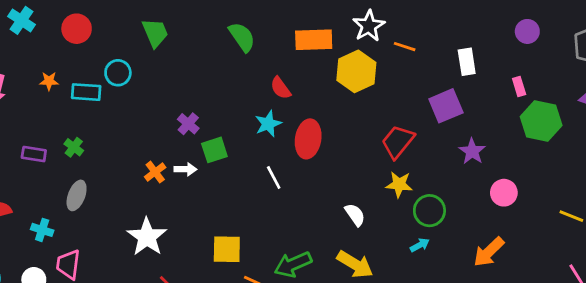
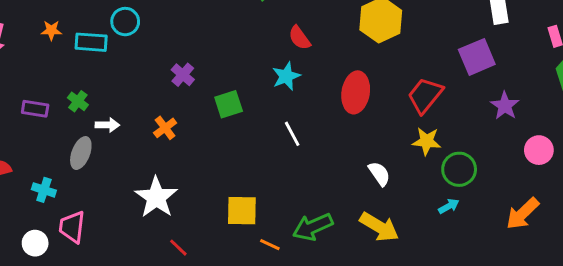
purple cross: (188, 124) -> (183, 75), moved
red ellipse: (308, 139) -> (356, 92), moved
white arrow: (185, 169) -> (107, 125), moved

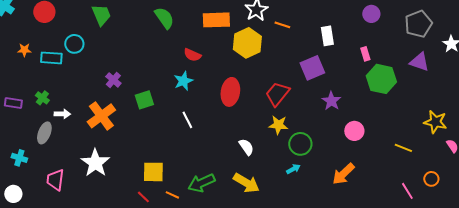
red semicircle: (300, 38) -> (192, 55), turned -30
orange cross: (165, 128) -> (101, 116), size x1.8
pink trapezoid: (72, 227) -> (55, 180), moved
red line: (178, 248) -> (143, 197), moved

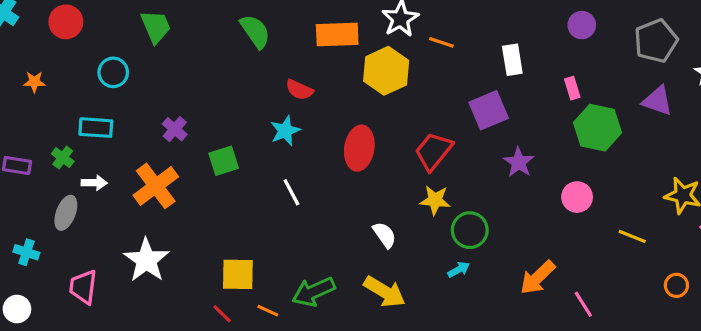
cyan rectangle: (51, 58) -> (96, 128), moved
pink circle: (354, 131) -> (577, 197), moved
pink line: (407, 191) -> (583, 304), moved

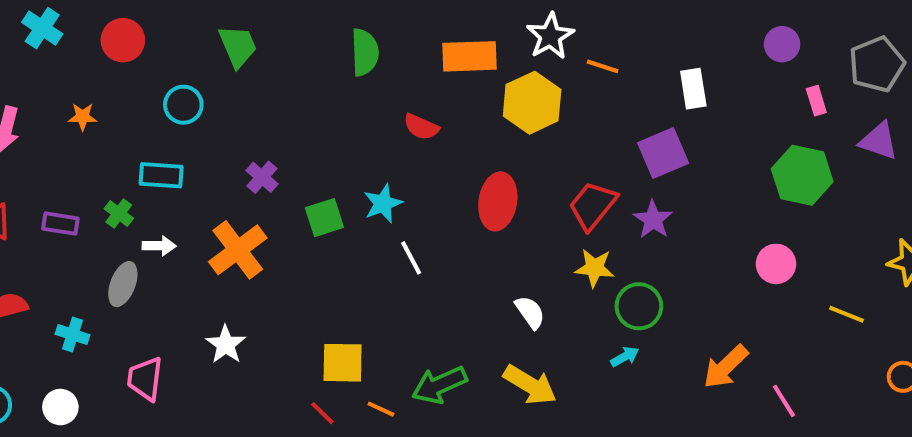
green semicircle: (255, 31) -> (365, 52), turned 33
pink rectangle: (572, 88) -> (816, 101), moved
cyan star: (285, 131) -> (383, 203), moved
purple star: (519, 162) -> (653, 220), moved
white star: (146, 260) -> (226, 345), size x0.7

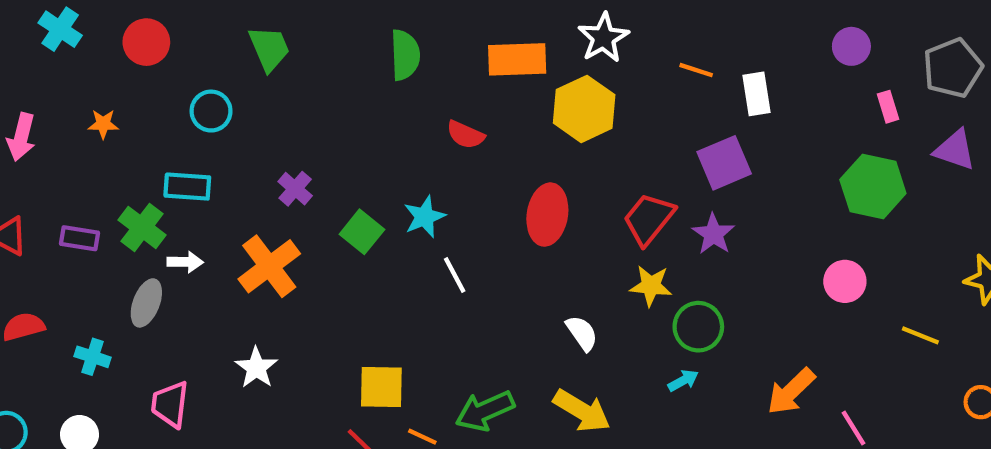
orange line: (603, 66) -> (696, 70), moved
green cross: (119, 214) -> (142, 227), size x1.5
green square: (324, 218) -> (362, 232), turned -33

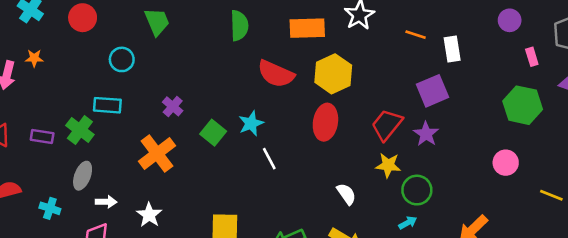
yellow hexagon: (584, 109) -> (333, 74), moved
orange star: (103, 124) -> (34, 58), moved
red semicircle: (465, 135) -> (276, 74), size x1.6
white arrow: (185, 262) -> (106, 202), moved

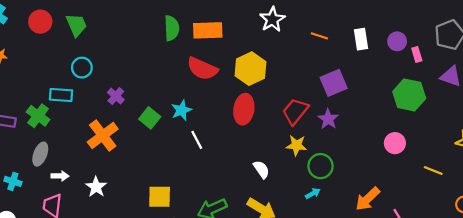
purple circle: (510, 20) -> (397, 41), moved
green trapezoid: (157, 22) -> (76, 25), moved
orange rectangle: (307, 28) -> (208, 30), moved
white rectangle: (452, 49) -> (361, 39), moved
cyan circle: (122, 59) -> (82, 68), moved

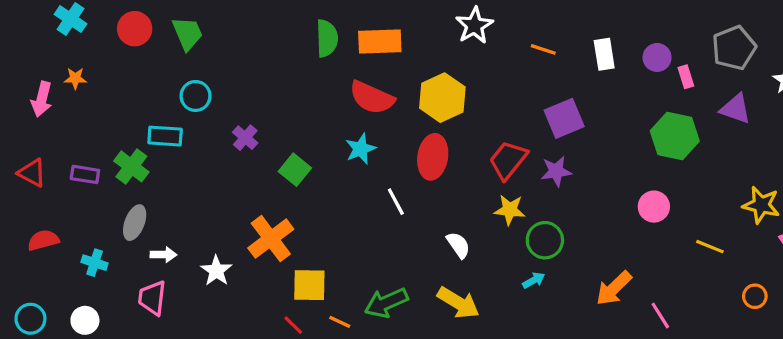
cyan star: (181, 110) -> (361, 149), moved
purple star: (328, 119) -> (556, 171), turned 30
orange cross: (103, 135) -> (271, 239), moved
white line: (197, 140) -> (396, 202), moved

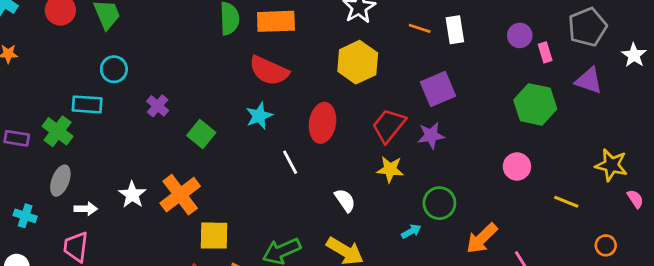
white rectangle: (604, 54) -> (455, 30), moved
yellow hexagon: (442, 98) -> (358, 62), moved
green circle: (545, 240) -> (439, 203), moved
white star: (216, 271) -> (132, 195), moved

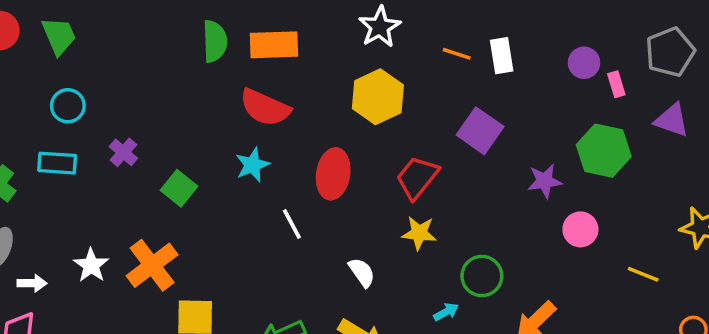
purple square: (438, 89) -> (480, 131), turned -32
cyan rectangle: (87, 104) -> (57, 163), moved
purple star: (431, 135) -> (545, 181), moved

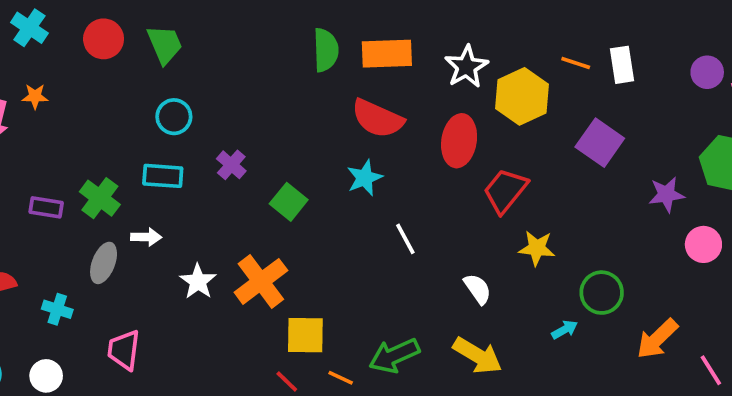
white star: (380, 27) -> (466, 67), moved
yellow hexagon: (378, 97) -> (522, 96), moved
red ellipse: (333, 174) -> (459, 141), moved
red trapezoid: (417, 177) -> (505, 191), moved
white arrow: (32, 283) -> (146, 237), moved

